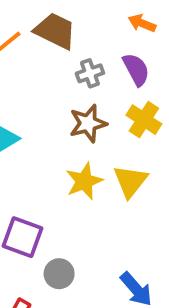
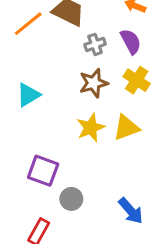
yellow triangle: (130, 181) -> (126, 128), turned 32

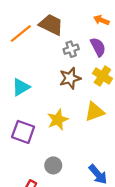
yellow star: (91, 128) -> (58, 120), moved
purple square: (43, 171) -> (23, 132), moved

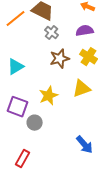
purple semicircle: (98, 47) -> (85, 31), turned -72
gray cross: (71, 49) -> (52, 33), moved, turned -32
gray circle: (53, 165) -> (35, 123), moved

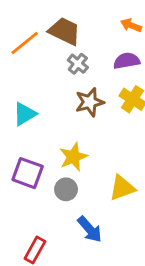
yellow triangle: (82, 89) -> (122, 188), moved
gray circle: (35, 123) -> (66, 189), moved
blue arrow: (85, 145) -> (90, 229), moved

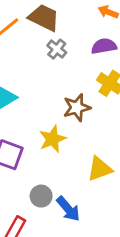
brown star: (90, 102) -> (77, 108), moved
gray circle: (66, 189) -> (41, 196), moved

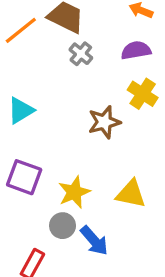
yellow star: (53, 139) -> (74, 192), moved
yellow triangle: (100, 169) -> (131, 194), turned 32

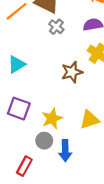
yellow triangle: (131, 194) -> (90, 120), turned -30
blue arrow: (94, 241) -> (65, 151), turned 40

